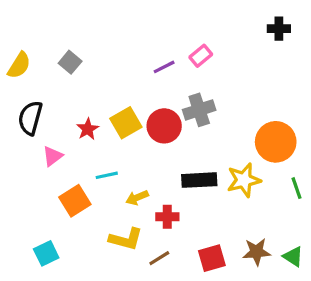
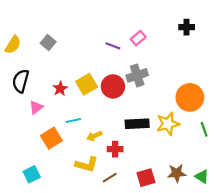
black cross: (279, 29) -> (187, 27), moved
purple line: (164, 67) -> (113, 46), turned 48

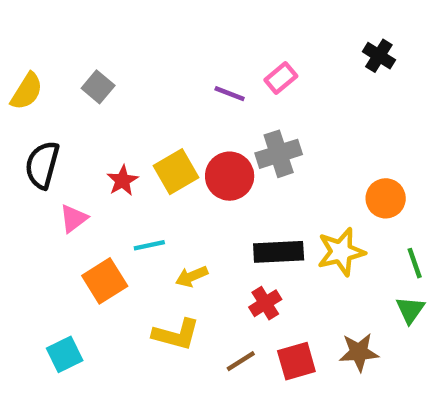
black cross: (187, 27) -> (379, 56), turned 32
orange circle: (190, 97) -> (386, 198), size x0.7
red cross: (115, 149) -> (265, 303), moved, turned -32
green triangle: (202, 177) -> (410, 310), moved, turned 32
brown line: (110, 178) -> (241, 361), moved

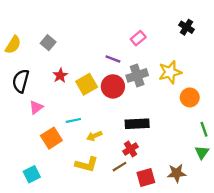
purple line: (230, 94) -> (113, 59), moved
red star: (123, 181) -> (60, 75), moved
yellow star: (341, 252) -> (170, 72), moved
brown line: (241, 361) -> (120, 167), moved

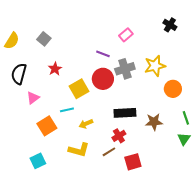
yellow square: (87, 84) -> (79, 89), moved
brown star: (177, 173) -> (154, 122), moved
cyan square: (32, 174) -> (38, 161), moved

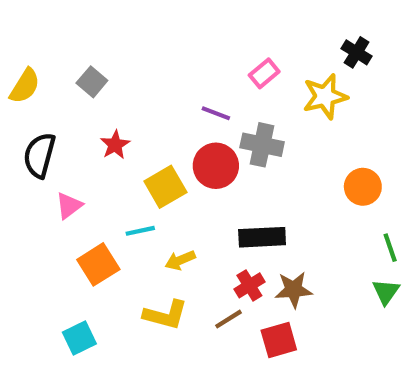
yellow star: (155, 66) -> (325, 96), moved
gray cross: (125, 69) -> (262, 145), turned 30
brown star: (154, 122) -> (294, 290), moved

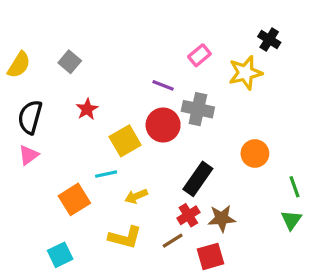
orange circle: (363, 187) -> (255, 153), moved
pink triangle: (69, 206) -> (28, 155), moved
black rectangle: (262, 237) -> (198, 179), turned -52

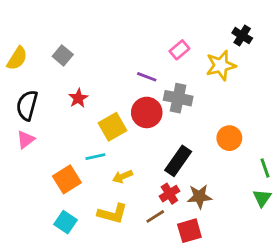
cyan square: (60, 255) -> (66, 222), moved, turned -30

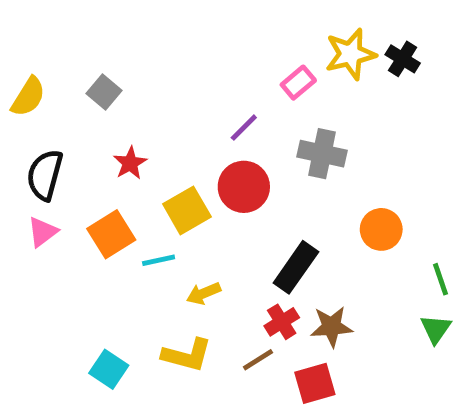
yellow star: (221, 65) -> (350, 54), moved
purple line: (147, 77) -> (244, 128), turned -66
gray cross: (178, 98) -> (322, 154), moved
orange square: (67, 179) -> (111, 234), moved

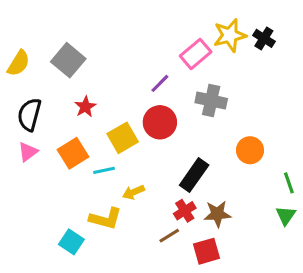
pink rectangle: (298, 83) -> (196, 54), size x1.4
gray square: (104, 92) -> (68, 60), size x1.5
yellow L-shape: (187, 355) -> (106, 219), moved

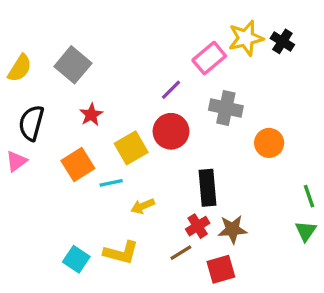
orange circle: (250, 150) -> (269, 143), moved
pink triangle: (28, 152) -> (16, 161), moved
black rectangle: (194, 175) -> (208, 188), turned -40
yellow L-shape: (106, 219) -> (121, 253), moved

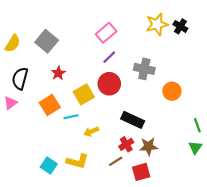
pink rectangle: (209, 58) -> (106, 33), moved
black rectangle: (208, 188) -> (133, 120), turned -60

